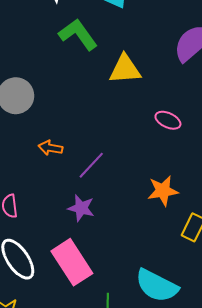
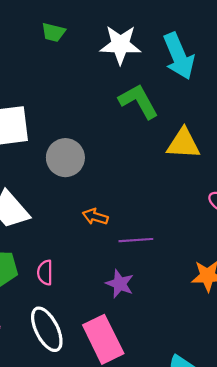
purple line: (91, 165) -> (136, 240), turned 36

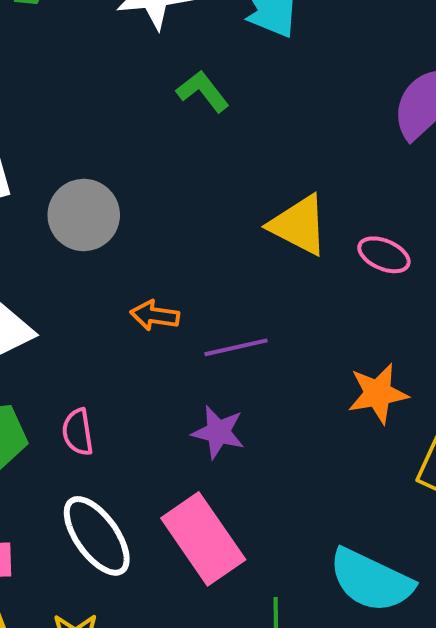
green L-shape: (139, 101) -> (203, 91), size x0.7
yellow triangle: (183, 144) -> (299, 225), moved, turned 33

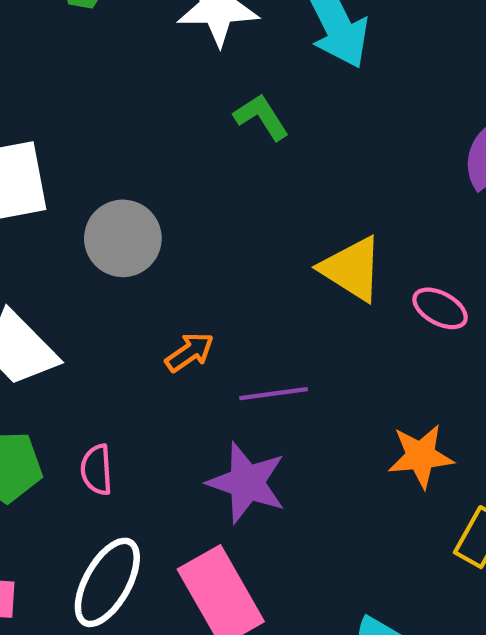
orange arrow: (155, 315) -> (190, 352), turned 132
purple star: (218, 432) -> (247, 483), size x1.4
white ellipse: (97, 536) -> (107, 582), turned 60

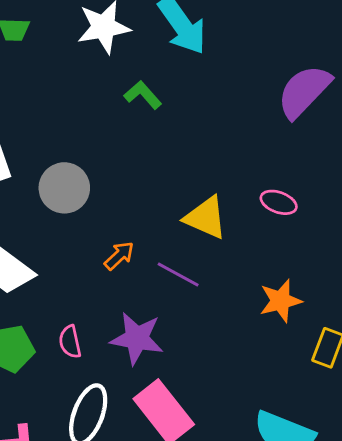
yellow triangle: (352, 269) -> (206, 218), moved
purple line: (273, 394) -> (178, 275), turned 45
purple star: (247, 483) -> (137, 338), moved

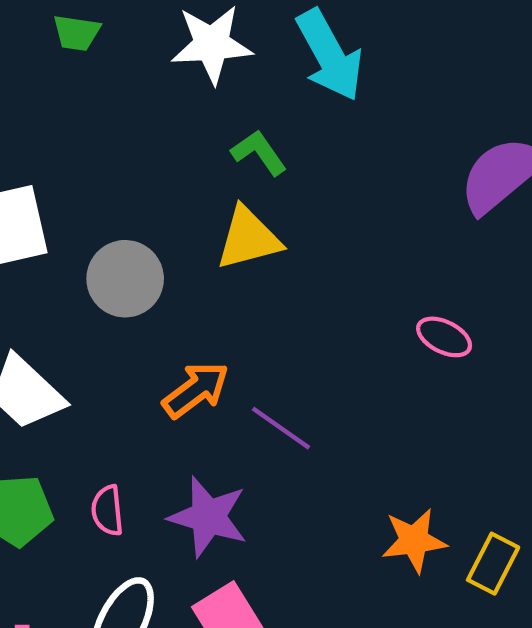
yellow triangle: (206, 218) -> (248, 238), moved, turned -45
orange arrow: (119, 256) -> (196, 390), size x1.4
orange star: (281, 301) -> (414, 540), moved

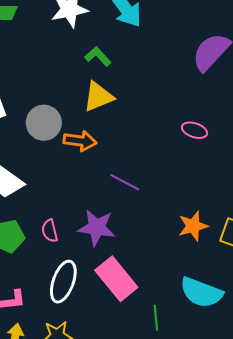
orange arrow: (196, 390) -> (80, 141), moved, turned 52

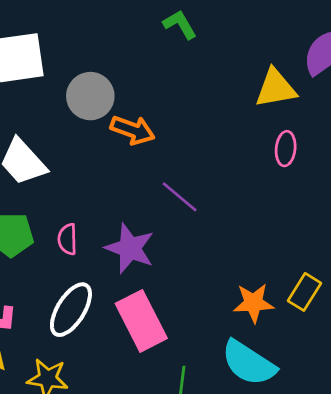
yellow triangle: (98, 97) -> (276, 88), moved
pink ellipse: (195, 130) -> (286, 149), turned 65
orange star: (193, 226) -> (253, 303), moved

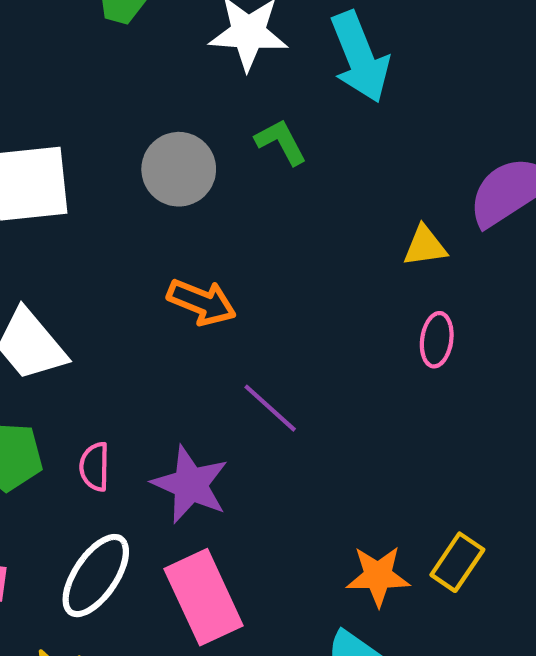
yellow triangle: (276, 88) -> (425, 246), size x0.7
gray circle: (90, 96) -> (179, 169), moved

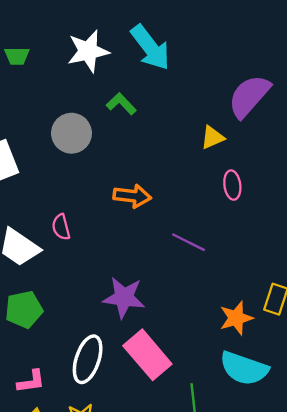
orange arrow: (202, 302) -> (132, 196), moved
purple line: (270, 408) -> (189, 242), moved
pink semicircle: (95, 467) -> (61, 227), moved

